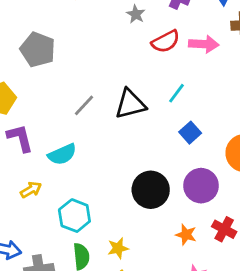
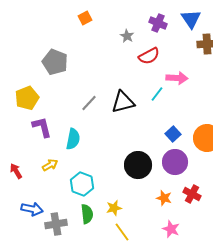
pink arrow: (204, 44) -> (177, 78), moved
blue square: (190, 133) -> (173, 134), moved
cyan semicircle: (62, 154) -> (73, 139), turned -55

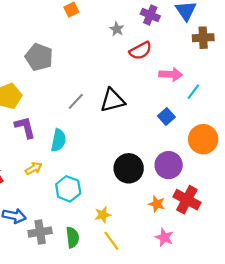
cyan line: (157, 94) -> (193, 92), moved
blue square: (173, 134) -> (166, 117), moved
red cross: (192, 194) -> (187, 200), size x1.4
green semicircle: (87, 214) -> (72, 237), moved

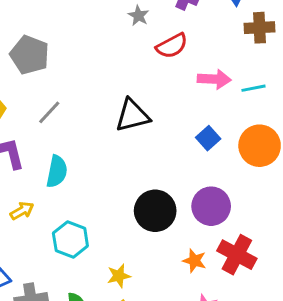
cyan line: (193, 92) -> (253, 88), moved, turned 42
gray line: (76, 101) -> (49, 112), moved
orange circle: (203, 139) -> (260, 146), moved

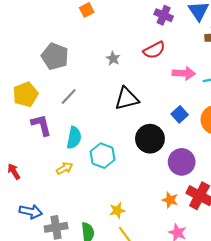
gray star: (139, 16) -> (113, 59), moved
yellow arrow: (22, 211) -> (65, 168), moved
black circle: (155, 211) -> (150, 139), moved
cyan hexagon: (70, 240) -> (102, 156), moved

